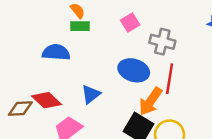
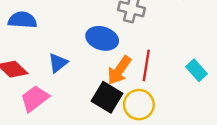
red line: (170, 79) -> (146, 65), moved

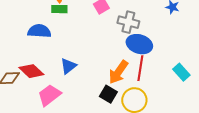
blue ellipse: (102, 38) -> (139, 44), moved
black square: (107, 97) -> (108, 94), size x0.7

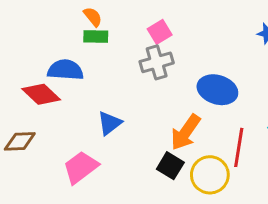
gray cross: (128, 22) -> (157, 62), moved, turned -30
red line: (140, 68) -> (239, 147), moved
red diamond: (31, 71) -> (41, 94), moved

